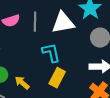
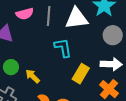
yellow rectangle: (57, 78) -> (81, 74), moved

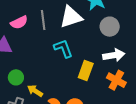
yellow arrow: (33, 76) -> (35, 91), moved

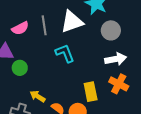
yellow rectangle: (86, 70) -> (91, 92), moved, turned -30
green circle: (16, 77) -> (20, 68), moved

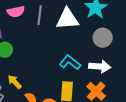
cyan L-shape: (65, 53) -> (70, 62), moved, turned -45

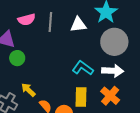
white triangle: (67, 19) -> (78, 25), size x0.7
gray circle: (103, 38) -> (114, 42), size x1.4

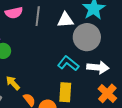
gray circle: (114, 42) -> (87, 37), moved
orange cross: (110, 96) -> (107, 93), moved

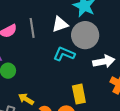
cyan L-shape: (68, 63) -> (64, 54), moved

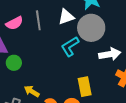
cyan L-shape: (64, 54) -> (70, 46), turned -55

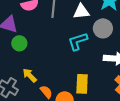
gray circle: (91, 28) -> (103, 28), size x0.7

